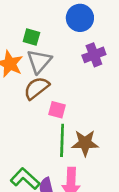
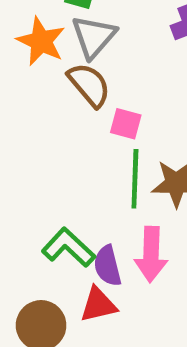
brown semicircle: (37, 88) -> (89, 85), turned 88

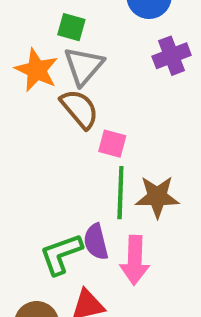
green L-shape: (69, 247) -> (61, 254), turned -63
purple semicircle: (107, 266) -> (96, 242), moved

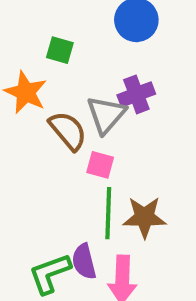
purple cross: (172, 56) -> (136, 94), moved
gray triangle: (84, 66) -> (106, 115), moved

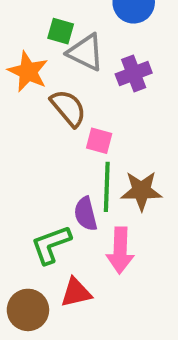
gray triangle: (106, 115) -> (86, 52), moved, turned -45
purple semicircle: (84, 261) -> (86, 214), moved

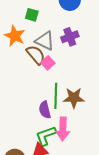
gray triangle: (86, 52) -> (45, 41), moved
pink square: (99, 141) -> (48, 63), moved, turned 32
green L-shape: (51, 245) -> (46, 136), moved

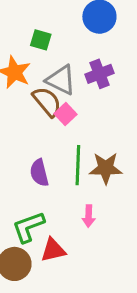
purple semicircle: (45, 110) -> (39, 173), moved
pink arrow: (63, 129) -> (89, 216), size x0.6
green L-shape: (46, 136) -> (28, 227), moved

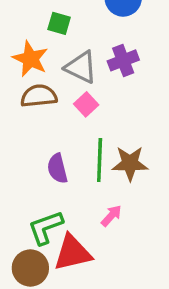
brown semicircle: (47, 102) -> (39, 96), moved, turned -56
pink arrow: (89, 216) -> (111, 216), turned -140
red triangle: (53, 250) -> (73, 253), size x1.4

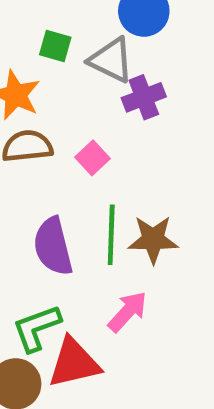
gray triangle: (81, 67) -> (111, 60), moved
purple semicircle: (57, 168) -> (53, 246), size x1.4
pink arrow: (111, 216) -> (127, 312), size x1.4

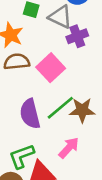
pink square: (93, 158) -> (51, 68), size x1.6
green line: (111, 235) -> (60, 108), turned 48

